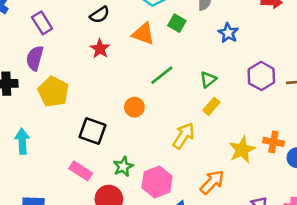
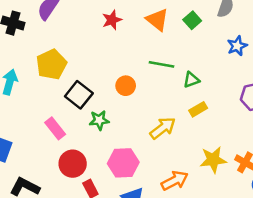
green line: (162, 75) -> (162, 64), turned 30
green triangle: (208, 79) -> (191, 80), moved
yellow pentagon: (53, 92) -> (51, 64), moved
green star: (123, 167) -> (99, 120), moved

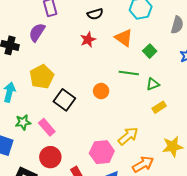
green square: (192, 20) -> (150, 51), moved
green star: (99, 120) -> (23, 122), moved
yellow arrow: (163, 128) -> (128, 136), moved
red circle: (73, 164) -> (50, 157), moved

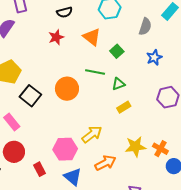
orange circle: (101, 91) -> (67, 89), size x1.5

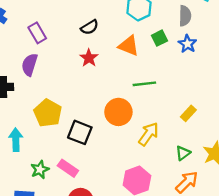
green square: (117, 51) -> (160, 38), moved, turned 32
blue star: (154, 57) -> (187, 44), moved
green triangle: (118, 84) -> (183, 153), moved
yellow arrow: (92, 134) -> (149, 134), moved

